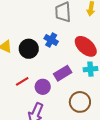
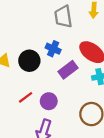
purple rectangle: (63, 73) -> (68, 70), moved

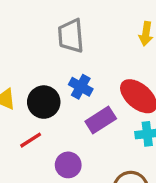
gray trapezoid: (63, 17) -> (71, 36), moved
red line: (26, 97) -> (31, 140), moved

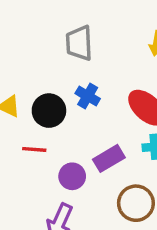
purple rectangle: (101, 120) -> (109, 158), moved
red line: (31, 140) -> (34, 149), turned 35

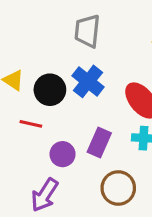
blue cross: (88, 96) -> (88, 81), size x1.4
purple rectangle: (109, 158) -> (99, 143), turned -44

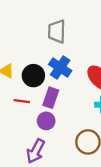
purple rectangle: (99, 143) -> (51, 98), moved

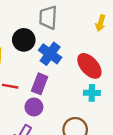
black circle: (33, 76) -> (24, 40), moved

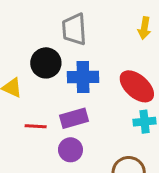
blue cross: (50, 54) -> (83, 77), turned -30
purple rectangle: (40, 84) -> (74, 118), turned 60

